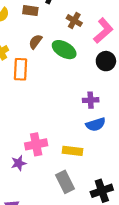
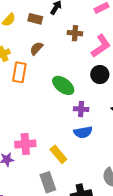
brown cross: (74, 21) -> (75, 33), turned -32
green ellipse: (64, 50) -> (63, 85), moved
yellow rectangle: (73, 151) -> (58, 154), turned 36

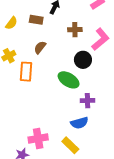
black circle: (100, 75) -> (83, 60), moved
blue semicircle: (83, 132) -> (79, 123), moved

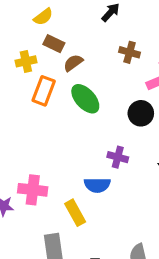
brown rectangle: (36, 20) -> (54, 44), moved
black circle: (83, 60) -> (141, 113), moved
green ellipse: (69, 80) -> (85, 99), moved

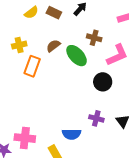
brown rectangle: (54, 44) -> (54, 13), moved
green ellipse: (85, 99) -> (77, 56), moved
purple cross: (118, 157) -> (96, 118), moved

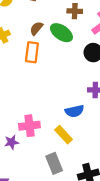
orange rectangle: (32, 66) -> (32, 52), moved

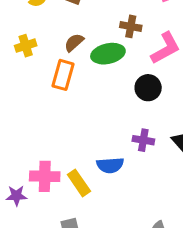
green ellipse: (61, 33) -> (108, 54), turned -55
yellow rectangle: (64, 135) -> (79, 183), moved

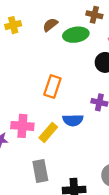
orange rectangle: (63, 75) -> (52, 86), moved
yellow rectangle: (79, 183) -> (48, 132), turned 72

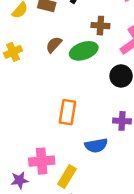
yellow rectangle: (48, 132) -> (67, 177), moved

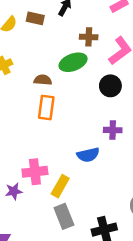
brown semicircle: (54, 45) -> (43, 80), moved, turned 54
orange rectangle: (68, 112) -> (46, 107), moved

